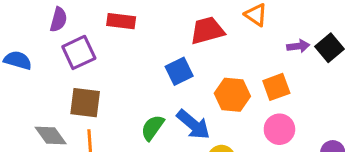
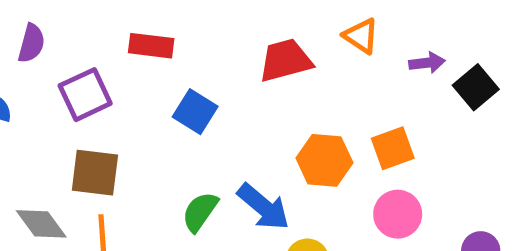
purple semicircle: (58, 20) -> (31, 43), moved
purple arrow: (298, 46) -> (427, 63), moved
blue square: (179, 71) -> (195, 112), moved, turned -32

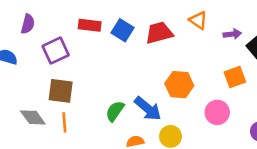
blue square: (195, 112) -> (122, 30), moved
orange square: (393, 148) -> (235, 77), moved

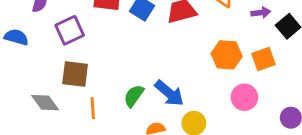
orange hexagon: (179, 85) -> (227, 55), moved
orange line: (64, 122) -> (93, 108), moved

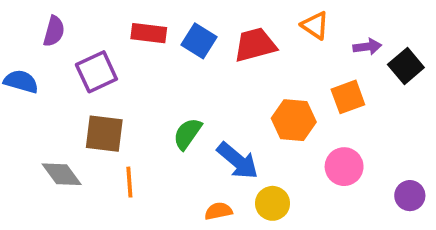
orange hexagon: (227, 55) -> (294, 120), moved
orange square: (264, 59) -> (348, 97), moved
green semicircle: (134, 96) -> (187, 134), moved

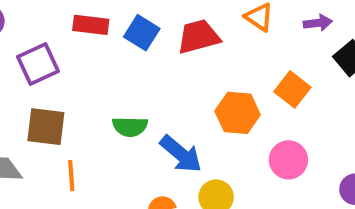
purple arrow: (367, 47) -> (318, 23), moved
orange square: (348, 97) -> (292, 89), turned -32
green semicircle: (187, 134) -> (130, 127), turned -124

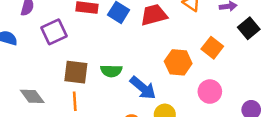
brown square: (46, 127) -> (76, 72), moved

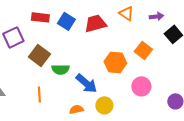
brown square: (76, 72) -> (39, 55), moved, turned 30
orange line: (75, 101) -> (39, 94), moved

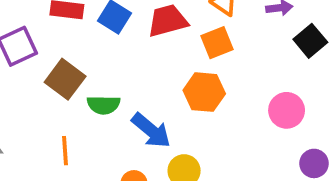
orange square: (143, 50) -> (217, 43), moved, turned 30
pink circle: (141, 86) -> (287, 110), moved

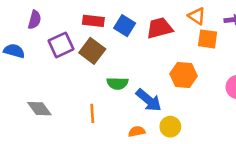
orange square: (217, 43) -> (208, 39), moved, turned 30
brown square: (65, 79) -> (92, 51), moved

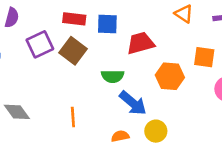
blue square: (125, 26) -> (107, 24), turned -30
red trapezoid: (160, 28) -> (141, 43), moved
orange square: (208, 39) -> (204, 57), moved
green semicircle: (117, 83) -> (112, 76), moved

